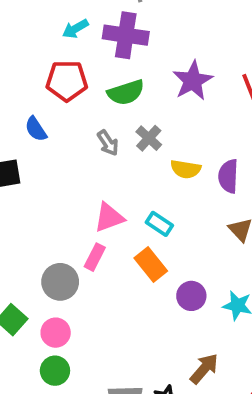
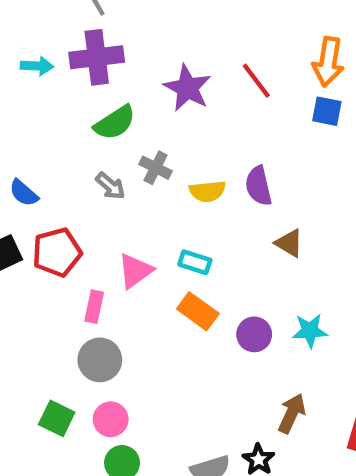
cyan arrow: (75, 29) -> (37, 66), turned -132
red pentagon: (67, 81) -> (57, 252), moved
pink rectangle: (95, 257) -> (94, 307), moved

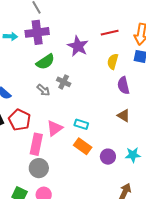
red line: (256, 81) -> (110, 33), moved, turned -66
purple semicircle: (258, 186) -> (123, 85), moved
yellow semicircle: (207, 191) -> (113, 61), moved, turned 112
red pentagon: (57, 252) -> (19, 120), turned -30
pink rectangle: (94, 307) -> (36, 144), size x1.5

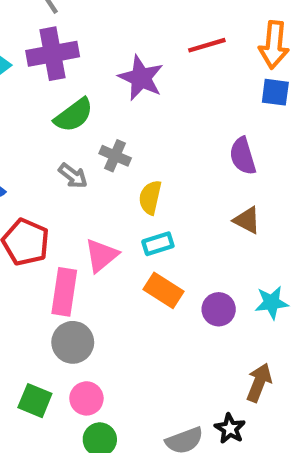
yellow semicircle: (113, 61) -> (150, 197), moved
cyan rectangle: (81, 124) -> (158, 244), turned -32

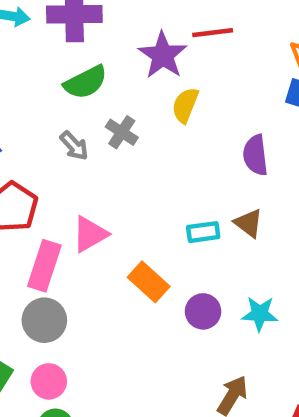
red line: (207, 45) -> (213, 33), moved
yellow semicircle: (150, 197) -> (185, 105), moved
cyan rectangle: (158, 244) -> (203, 232), moved

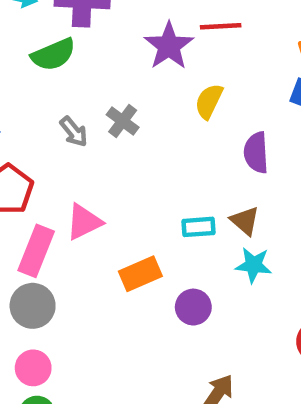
green semicircle: (86, 82) -> (53, 54), moved
yellow semicircle: (185, 105) -> (209, 101), moved
orange rectangle: (149, 282) -> (140, 274), turned -69
cyan star: (260, 314) -> (253, 265), moved

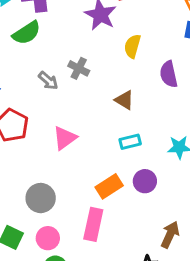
brown triangle: (245, 221) -> (124, 100), moved
cyan rectangle: (198, 227) -> (130, 142), moved
pink rectangle: (36, 251) -> (93, 224), moved
orange rectangle: (140, 274) -> (109, 186), moved

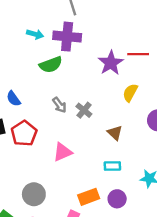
gray cross: (79, 68) -> (84, 110), moved

